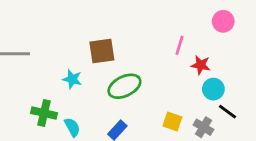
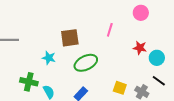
pink circle: (223, 21) -> (141, 13), moved
pink line: (179, 45) -> (110, 30), moved
cyan circle: (213, 89) -> (157, 58), moved

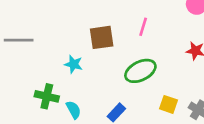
pink line: (110, 30) -> (143, 27), moved
green ellipse: (86, 63) -> (140, 71), moved

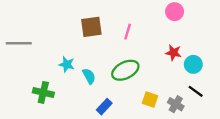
brown square: (102, 37) -> (91, 27), moved
cyan semicircle: (74, 110) -> (89, 76), moved

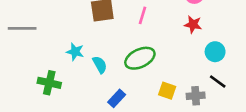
red star: (173, 53) -> (193, 25), moved
gray cross: (176, 104) -> (196, 96), turned -35

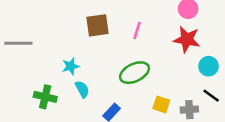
red star: (193, 25) -> (187, 39), size x1.5
cyan star: (75, 52) -> (71, 66), turned -30
cyan semicircle: (100, 65) -> (82, 89), moved

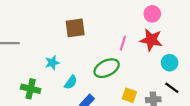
pink line: (137, 30) -> (123, 43), moved
cyan semicircle: (82, 89) -> (71, 82), moved, turned 64

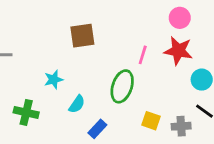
green ellipse: (107, 68) -> (122, 86), turned -45

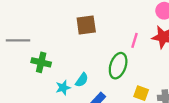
cyan star: (54, 80) -> (63, 88), moved
green cross: (26, 112) -> (41, 62), moved

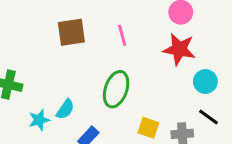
pink line: (135, 40) -> (122, 35), moved, turned -32

